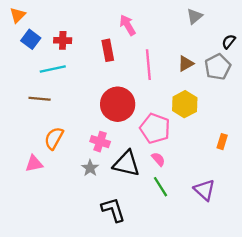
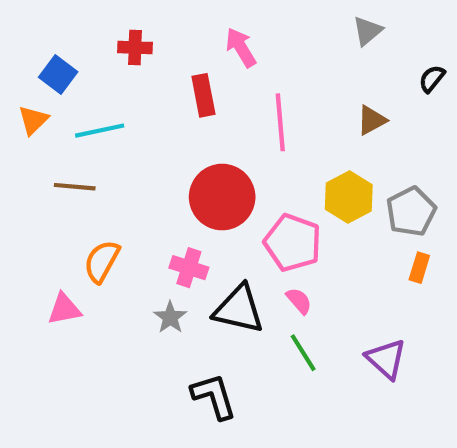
orange triangle: (18, 15) -> (33, 120), moved
red cross: (63, 40) -> (135, 48), moved
brown triangle: (186, 64) -> (372, 120), moved
gray pentagon: (218, 67) -> (411, 212), moved

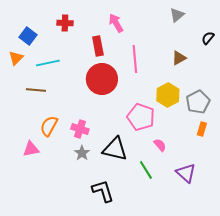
red circle: (222, 197) -> (102, 79), moved
pink cross: (189, 268) -> (80, 129), moved
pink semicircle: (299, 301) -> (160, 145), moved

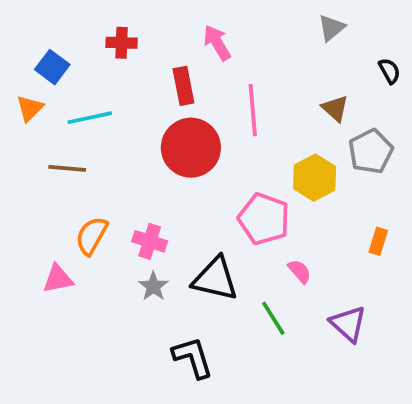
black semicircle: (208, 38) -> (389, 71), turned 112
brown triangle: (179, 58) -> (335, 108), turned -49
gray pentagon: (198, 102) -> (371, 151), moved

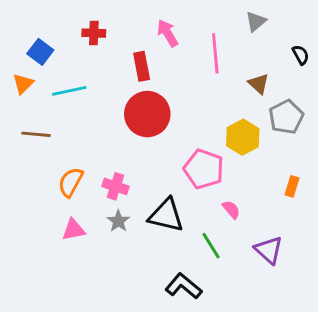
pink line: (253, 110) -> (215, 53), moved
brown line: (67, 168) -> (36, 134), moved
pink triangle: (58, 279) -> (74, 230), moved
black L-shape: (193, 358) -> (183, 286), moved, turned -33

